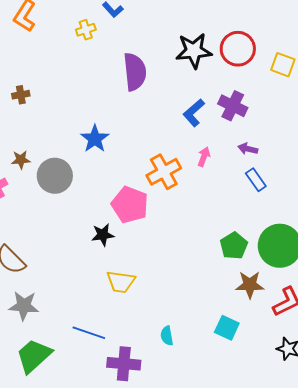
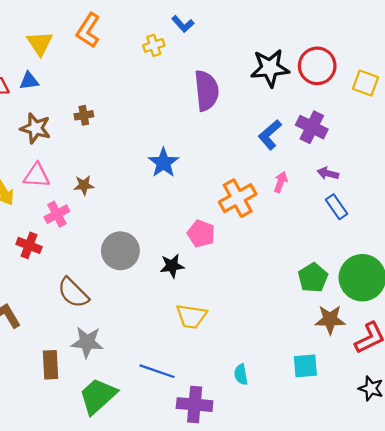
gray circle: (55, 176) -> (120, 251), moved
pink pentagon: (130, 205) -> (201, 234), size x0.7
cyan square: (227, 328) -> (305, 366), turned -30

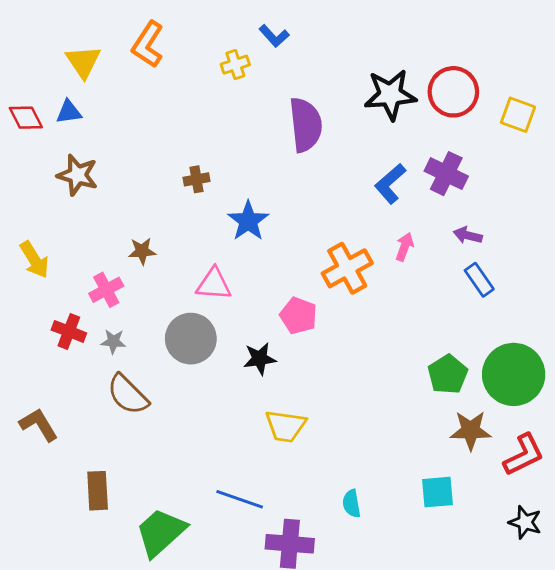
brown cross: (84, 115) -> (197, 179), moved
pink triangle: (37, 176) -> (214, 284), moved
gray star: (87, 342) -> (113, 341), moved, size x0.6

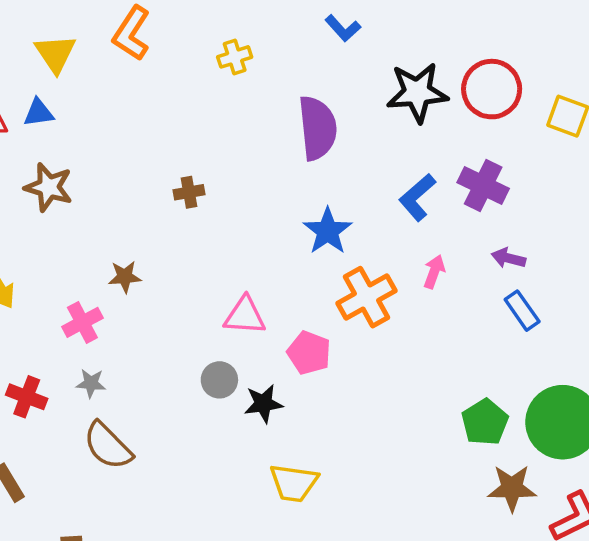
blue L-shape: (274, 36) -> (343, 28), moved
blue star: (248, 221) -> (328, 231), moved
pink triangle: (214, 284) -> (245, 316), moved
red cross: (69, 331) -> (27, 397), moved
gray circle: (191, 339) -> (219, 380), moved, size x0.6

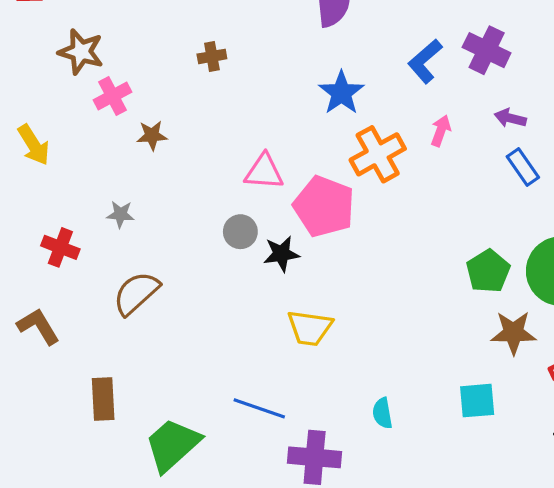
pink cross: (82, 322) -> (113, 96), moved
pink pentagon: (309, 353) -> (324, 206), size x1.5
gray star: (91, 383) -> (120, 214), moved
brown semicircle: (108, 446) -> (136, 293), turned 93

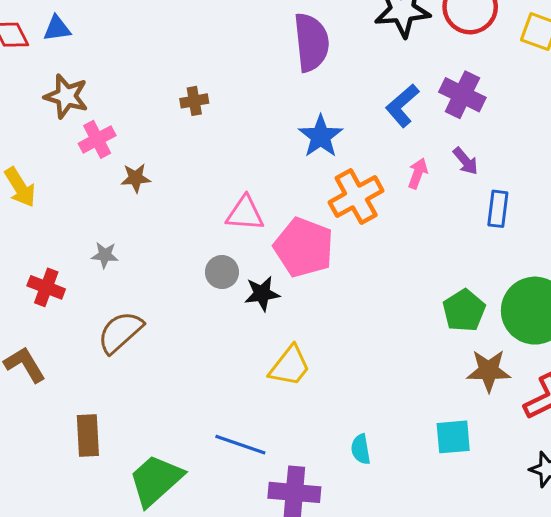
purple arrow: (510, 118) -> (466, 161), moved, turned -144
blue rectangle: (523, 167) -> (498, 209), turned 42
yellow trapezoid: (310, 328) -> (290, 366), turned -60

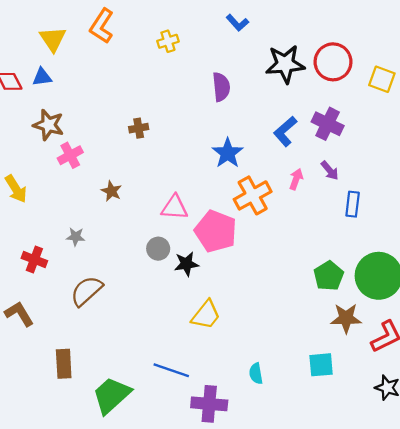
purple semicircle: (311, 42) -> (221, 87), size x0.7
brown star: (136, 178) -> (111, 191), moved, turned 30

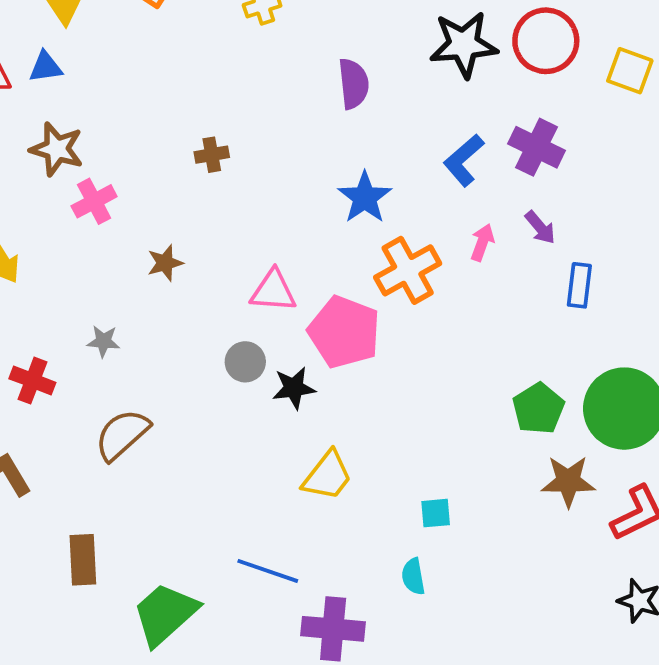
brown star: (111, 191) -> (165, 263), turned 30
cyan square: (321, 365) -> (436, 513), moved, size x0.7

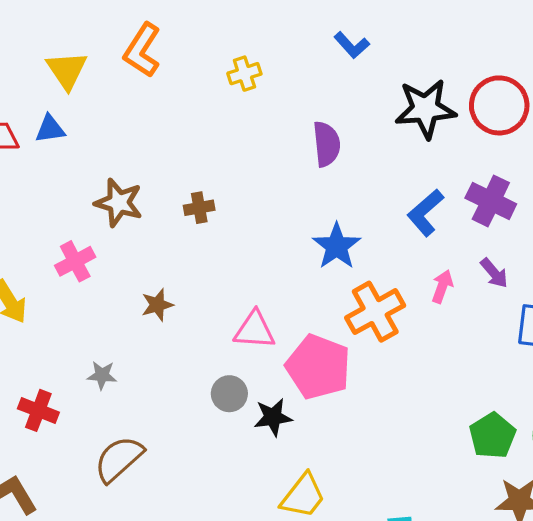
brown star: (57, 149) -> (119, 203), moved
pink cross: (94, 201) -> (75, 261), moved

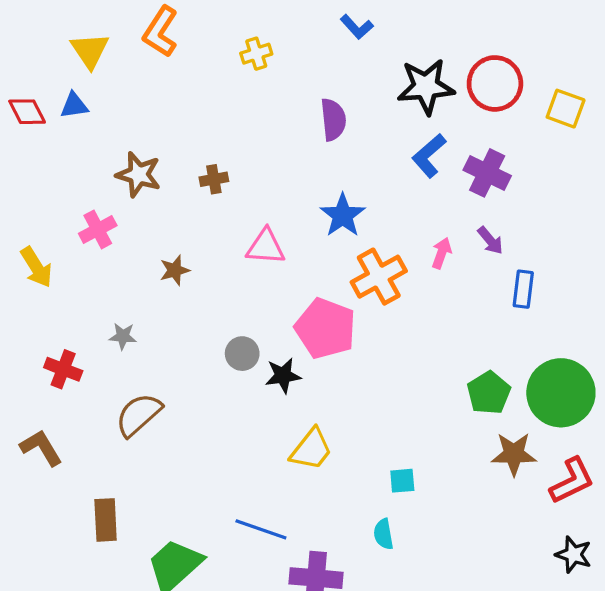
blue L-shape: (425, 213) -> (429, 156), moved
pink triangle: (255, 330) -> (266, 247), moved

